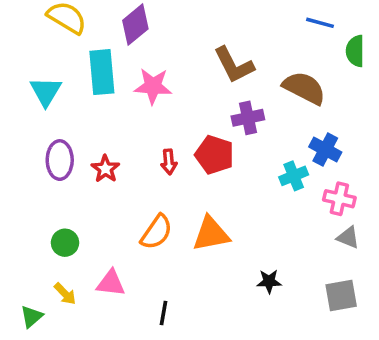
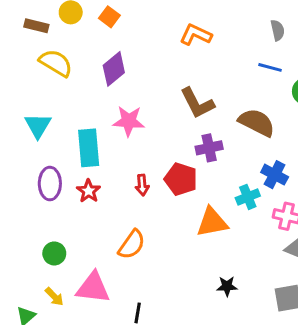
cyan rectangle: (102, 72) -> (89, 148), moved
orange triangle: (211, 234) -> (212, 222), moved
pink triangle: (111, 283) -> (93, 288), size x1.4

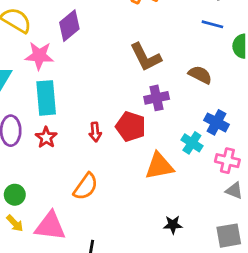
pink star: (129, 121) -> (39, 56), moved
brown semicircle: (257, 122) -> (200, 75), size x0.7
cyan cross: (248, 197) -> (192, 143), turned -35
yellow arrow: (54, 297) -> (15, 223), moved

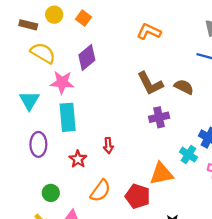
brown semicircle: (200, 75) -> (184, 87), moved
red pentagon: (131, 127) -> (138, 196), moved
red star: (46, 137) -> (78, 159), moved
green circle: (15, 195) -> (51, 193), moved

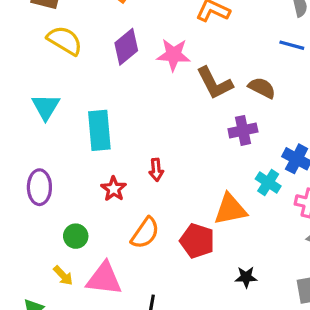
pink star: (62, 82) -> (174, 55), moved
purple cross: (159, 117) -> (243, 130), moved
purple ellipse: (38, 144) -> (39, 187), moved

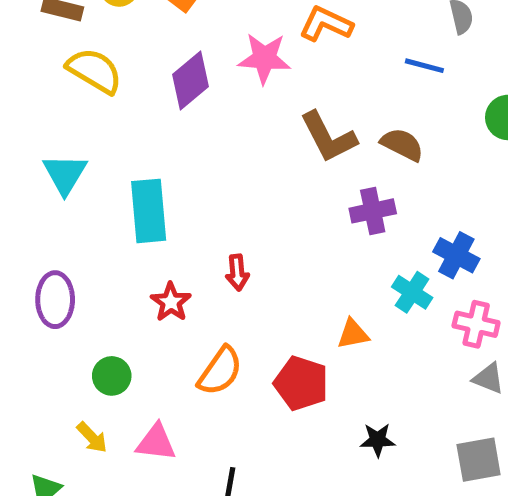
blue line: (292, 45) -> (424, 66), moved
pink star: (174, 55) -> (264, 58), moved
orange triangle: (230, 209) -> (353, 334), size x0.6
pink triangle: (104, 279) -> (156, 442), size x0.7

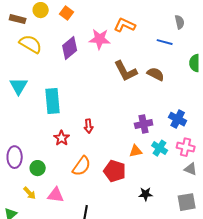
purple cross: (373, 211) -> (144, 124), moved
cyan cross: (412, 292) -> (160, 148), moved
purple ellipse: (55, 300) -> (15, 157), moved

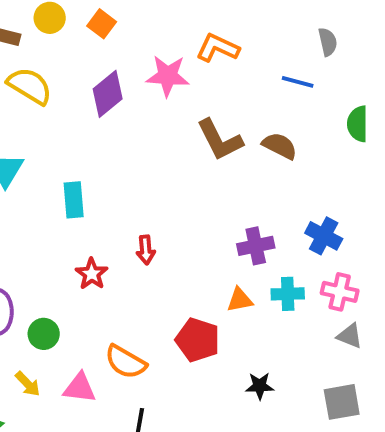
cyan rectangle: (53, 101) -> (74, 200), size x0.7
cyan cross: (160, 148) -> (288, 294), turned -35
orange semicircle: (82, 166) -> (126, 362), moved, turned 85

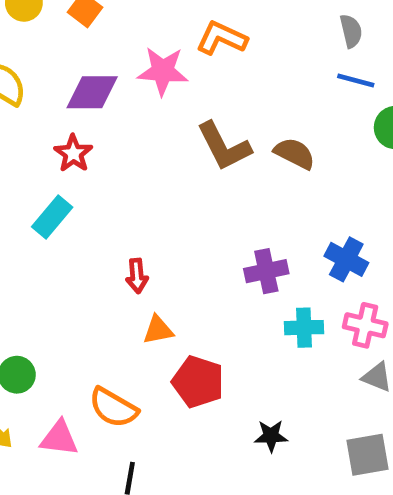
blue line: (298, 82) -> (356, 80), moved
purple diamond: (108, 94) -> (92, 92), turned 39
cyan rectangle: (74, 200) -> (52, 217), turned 45
red star: (92, 274) -> (73, 153), moved
orange triangle: (240, 300) -> (158, 330), moved

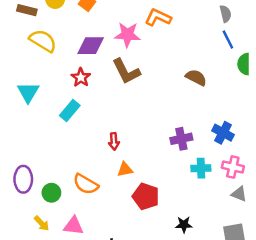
blue line: (356, 80) -> (228, 40), turned 48
brown L-shape: (224, 146) -> (126, 71), moved
orange semicircle: (113, 408) -> (86, 184), moved

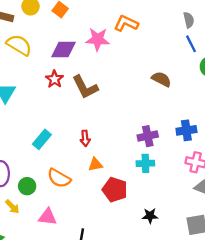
brown L-shape: (126, 71) -> (85, 87), moved
cyan rectangle: (70, 111) -> (42, 139), moved
blue cross: (223, 133) -> (186, 130), turned -36
cyan cross: (201, 168) -> (145, 163), moved
yellow arrow: (42, 223) -> (12, 207), moved

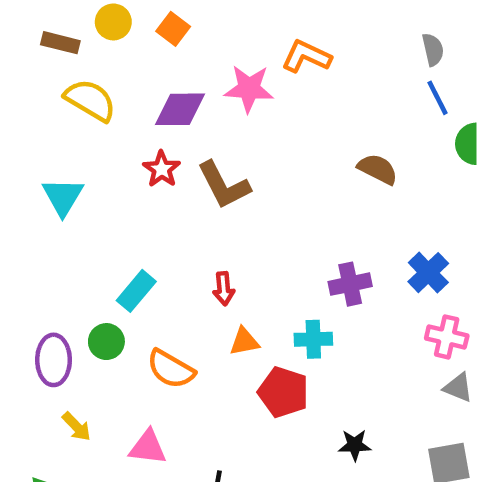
blue cross: (186, 130) -> (428, 273), turned -36
cyan cross: (145, 163) -> (313, 339), moved
green circle: (27, 186) -> (106, 342), moved

